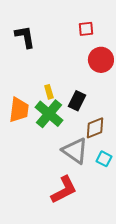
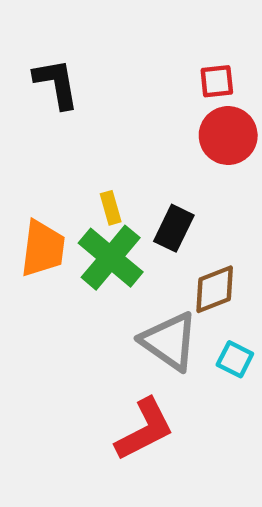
red square: (86, 29) -> (217, 81), moved

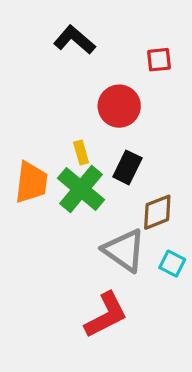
black L-shape: (56, 84) -> (74, 40), moved, turned -39
red circle: (228, 136) -> (119, 106), moved

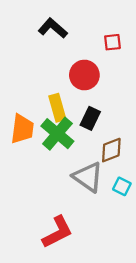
yellow rectangle: (81, 153) -> (57, 108), size x1.6
red L-shape: (106, 315) -> (57, 232), moved

